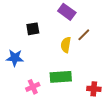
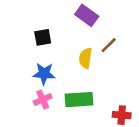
blue star: (15, 58) -> (44, 74), moved
pink cross: (33, 87) -> (43, 100), moved

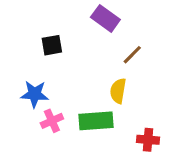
yellow semicircle: (85, 58) -> (118, 91), moved
blue star: (44, 74) -> (35, 94), moved

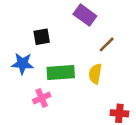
blue star: (35, 94) -> (22, 64), moved
green rectangle: (96, 121) -> (61, 72), moved

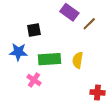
brown line: (107, 44) -> (89, 24), moved
pink cross: (42, 98) -> (34, 80), turned -32

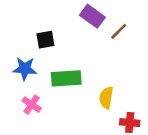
yellow semicircle: (78, 60) -> (106, 98), moved
pink cross: (34, 80) -> (32, 105), moved

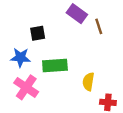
brown line: (119, 31) -> (99, 26), turned -63
pink cross: (32, 105) -> (26, 87), size x1.5

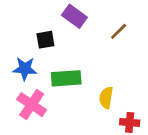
purple rectangle: (77, 14) -> (74, 16), moved
brown line: (99, 26) -> (119, 31), turned 63

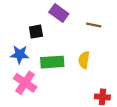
brown line: (119, 31) -> (94, 25), turned 56
yellow semicircle: (106, 98) -> (84, 60), moved

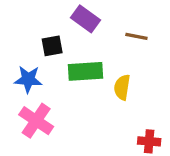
green rectangle: (52, 62) -> (85, 71), moved

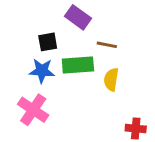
brown line: (136, 36) -> (107, 45), moved
blue star: (28, 79) -> (42, 71), moved

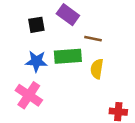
black square: (48, 42) -> (36, 25), moved

